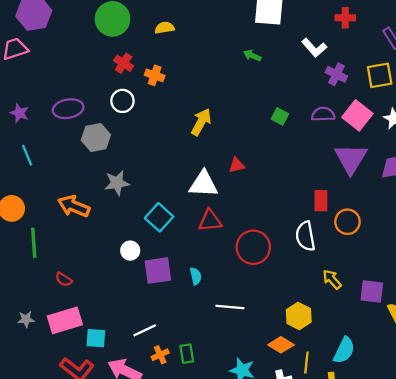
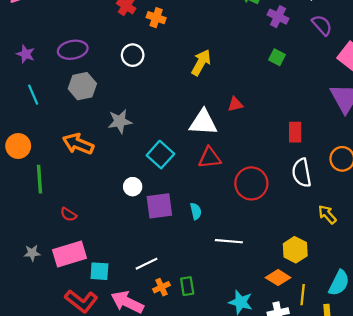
purple cross: (336, 74) -> (278, 17), moved
white circle: (122, 101) -> (133, 55), moved
purple semicircle: (323, 114) -> (322, 25), moved, turned 50
gray hexagon: (96, 137) -> (82, 86), moved
red rectangle: (321, 201) -> (295, 132), moved

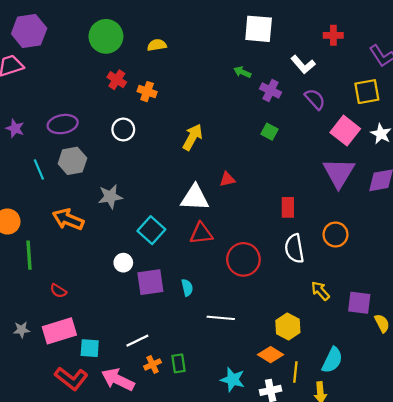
cyan line: (33, 95) -> (39, 170), moved

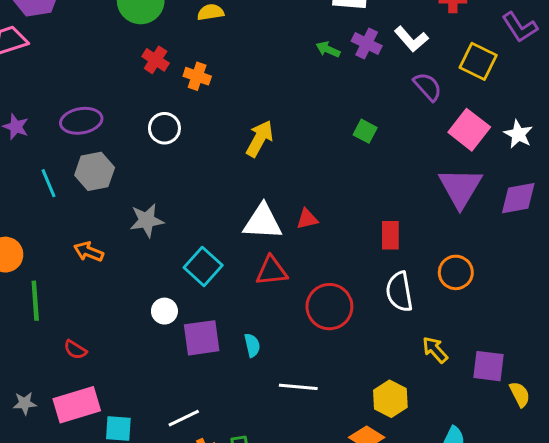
purple cross: (271, 90) -> (367, 43), moved
yellow square: (367, 92) -> (478, 61), moved, turned 36
red triangle: (227, 179) -> (307, 219), moved
orange arrow: (68, 219) -> (89, 252), size x0.7

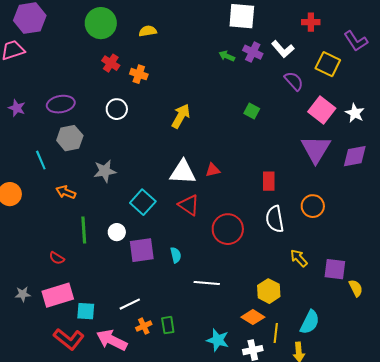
cyan line: (49, 183) -> (41, 160), moved
red triangle: (271, 271) -> (189, 205), turned 40
green line: (35, 301) -> (84, 230), moved

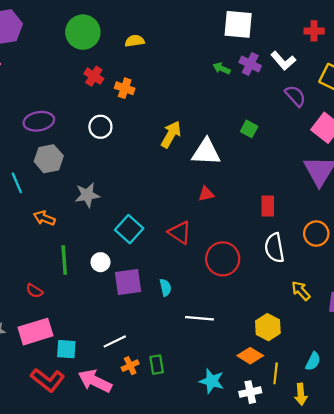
white triangle: (183, 172) -> (206, 152), moved
cyan semicircle: (310, 322) -> (313, 361), size x0.7

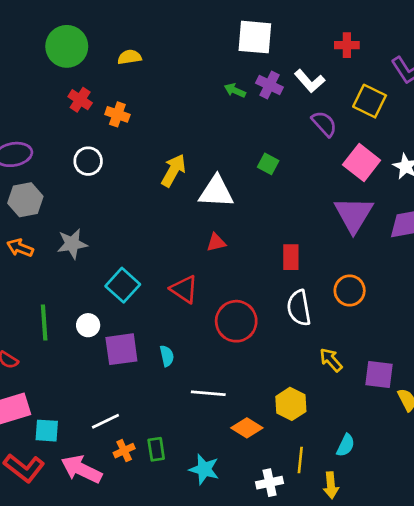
orange arrow: (44, 218) -> (20, 248), moved
orange diamond: (250, 356) -> (247, 428), moved
cyan star: (212, 381) -> (204, 469), moved

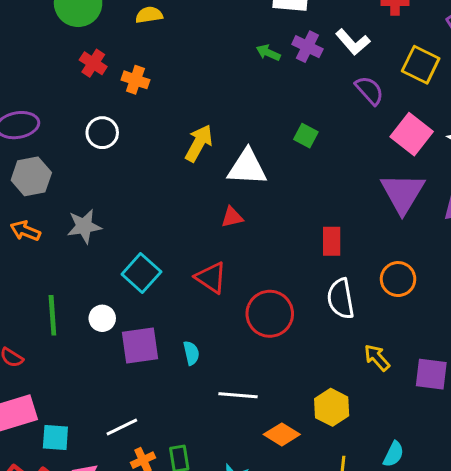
red triangle: (216, 242) -> (232, 217), moved

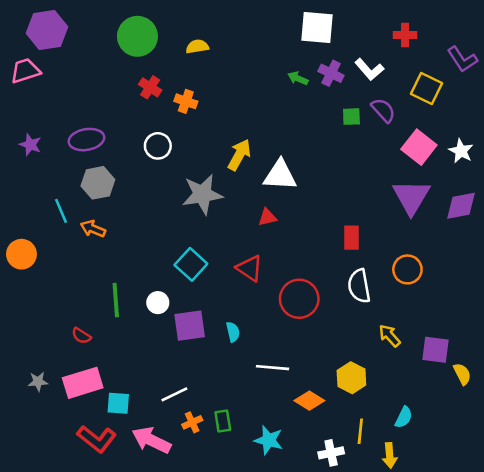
green square: (306, 136) -> (351, 117), moved, turned -30
gray star: (84, 226) -> (202, 194), moved, size x1.4

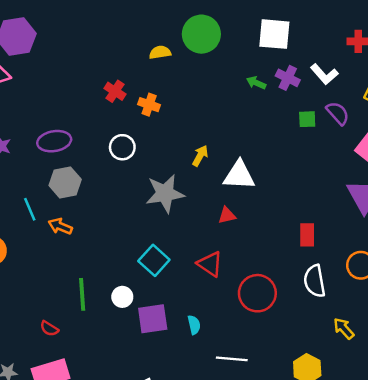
green circle: (137, 36) -> (201, 34), moved
yellow arrow: (239, 155) -> (200, 156), size x0.7

